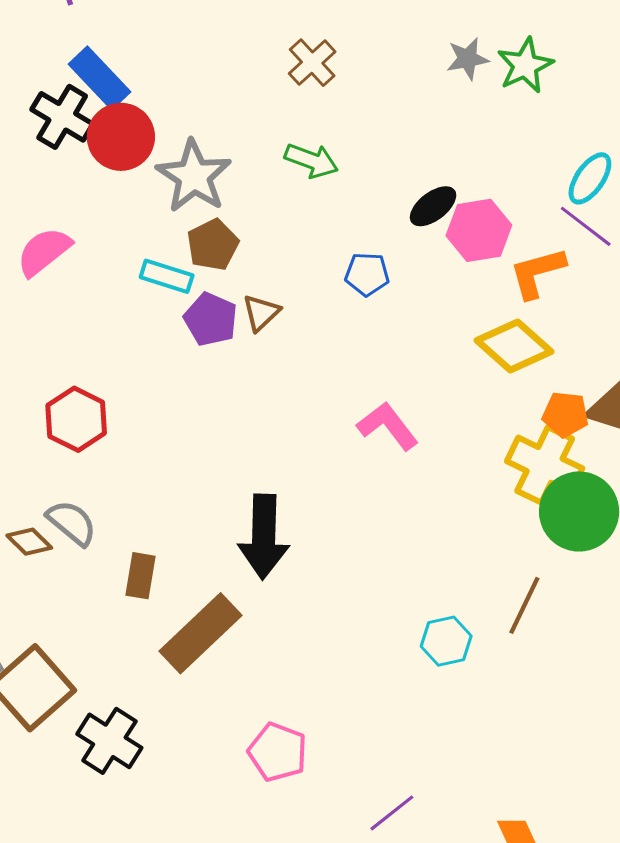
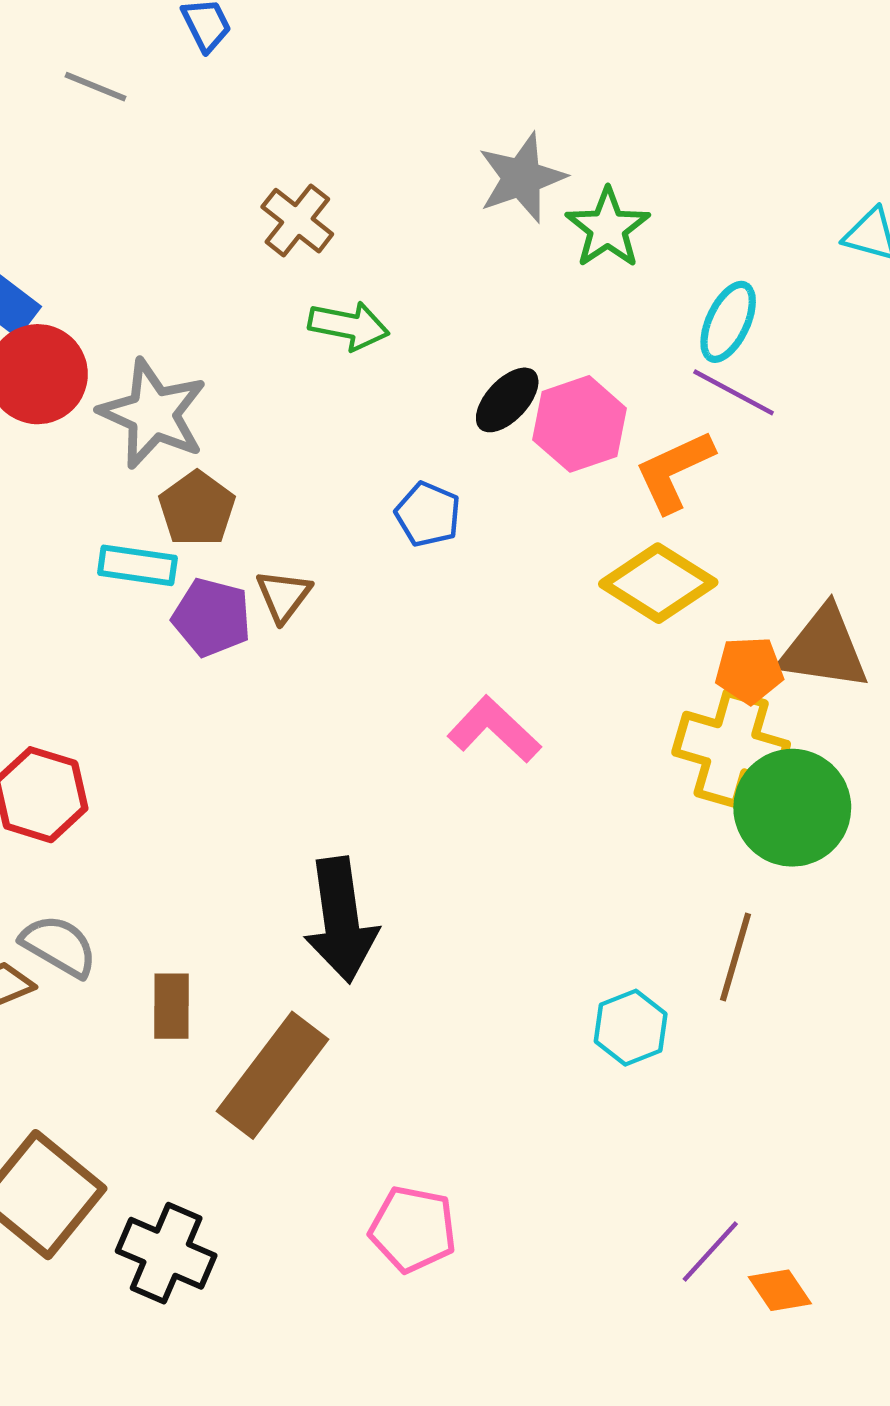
gray star: (467, 59) -> (522, 178), size x1.4
green star: (525, 65) -> (608, 228), moved
green arrow: (311, 161) -> (349, 326), moved
blue pentagon: (367, 274) -> (428, 514), turned 30
purple line: (392, 813) -> (710, 1252), moved

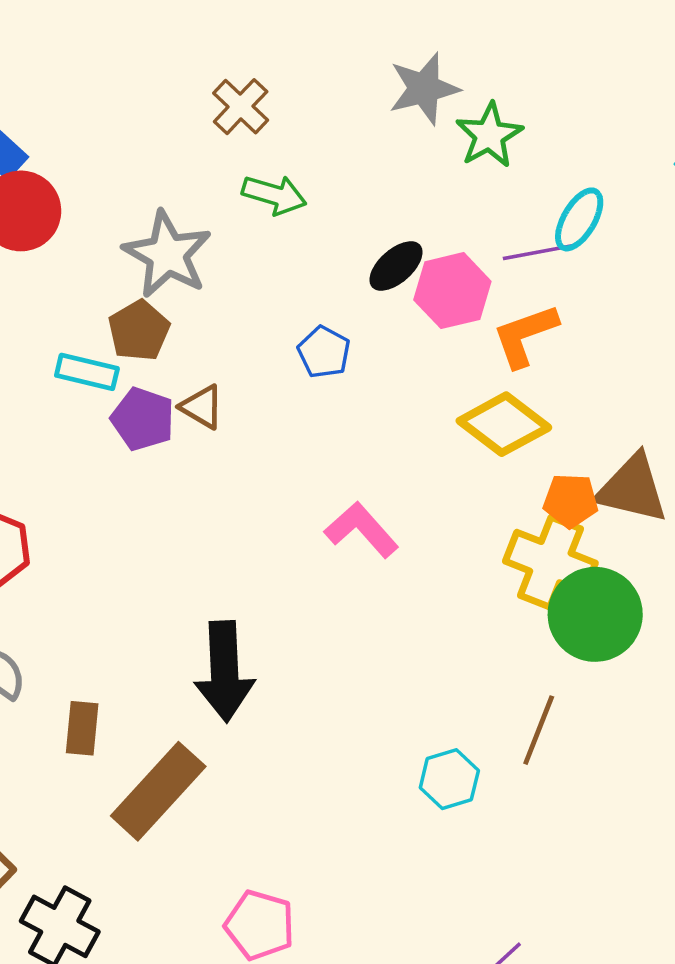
purple line: (734, 392) -> (539, 252), moved, turned -44
gray star: (153, 414) -> (167, 254), moved
brown triangle: (283, 596) -> (202, 407), turned -42

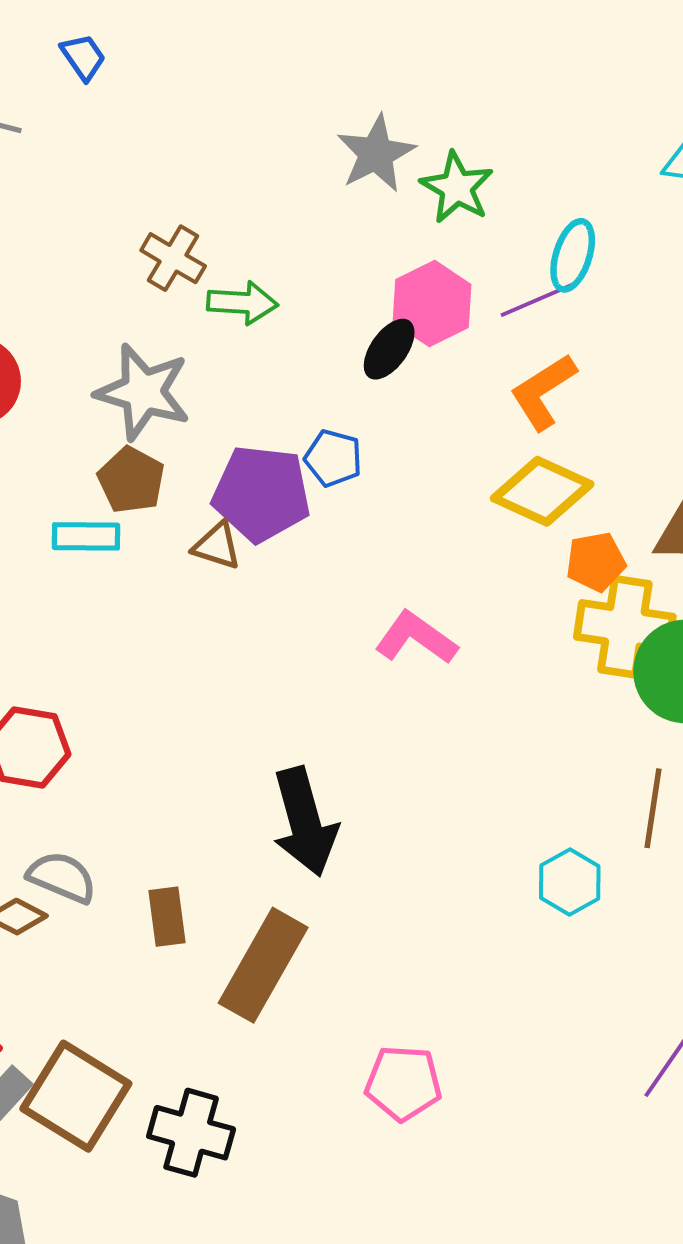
brown cross: (241, 107) -> (173, 258), moved
pink hexagon: (452, 291) -> (432, 304), moved
purple pentagon: (143, 419) -> (261, 493), moved, size x1.4
orange pentagon: (571, 501) -> (596, 562), moved

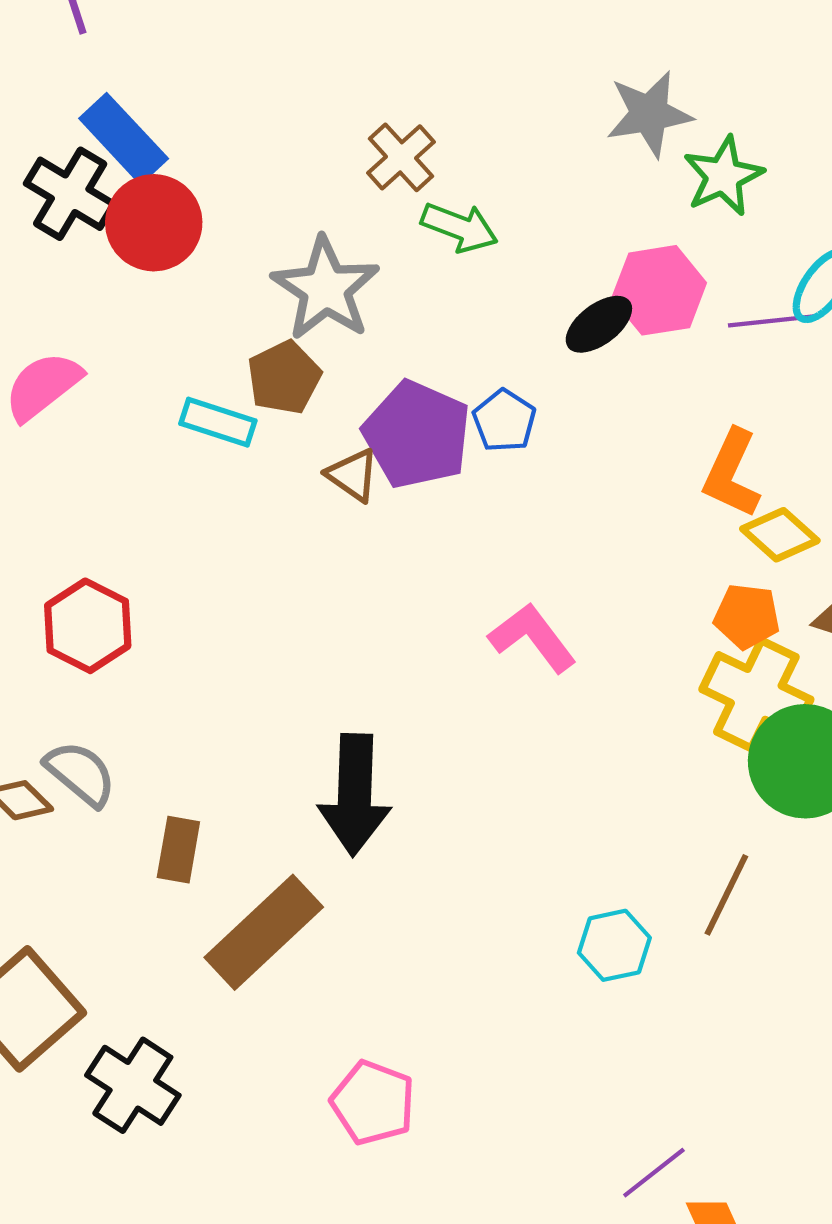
orange L-shape: (543, 392) -> (732, 474), moved, turned -50
yellow diamond: (542, 491) -> (780, 535), moved, size x0.7

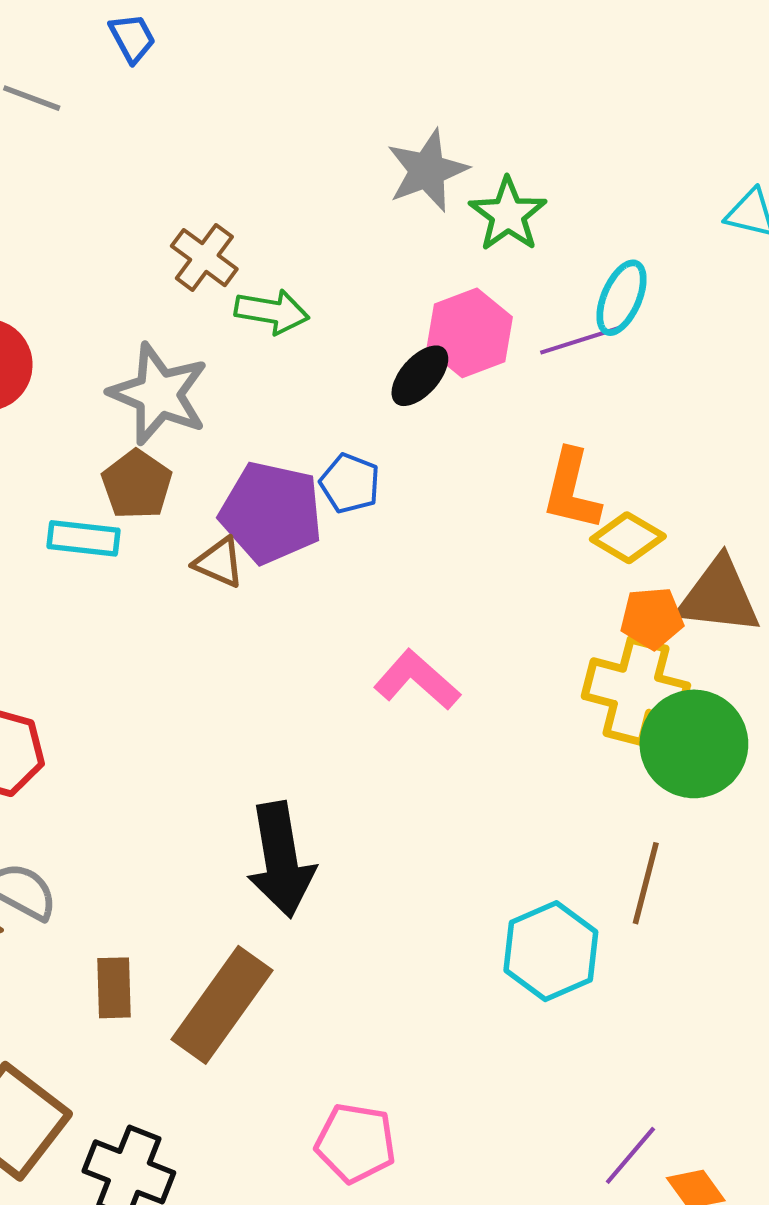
orange pentagon: (747, 616) -> (652, 618), moved
brown rectangle: (178, 850) -> (114, 988), moved
cyan hexagon: (614, 945) -> (551, 951), size x1.4

